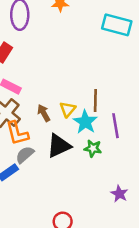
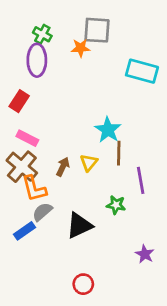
brown arrow: (44, 113) -> (63, 167), turned 54
cyan star: (85, 122) -> (108, 130), moved
black triangle: (59, 146) -> (79, 225), moved

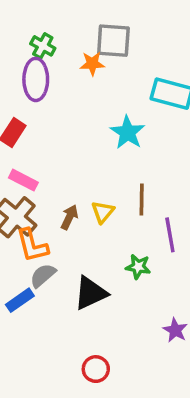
cyan star: (108, 130) -> (128, 132), moved

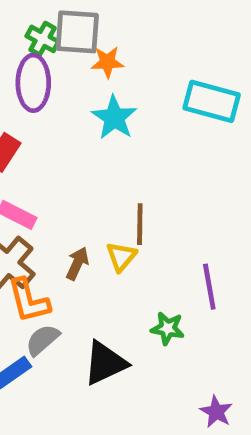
gray square: (113, 41) -> (77, 32), moved
cyan star: (128, 132) -> (114, 118), moved
brown line: (142, 200) -> (140, 224), moved

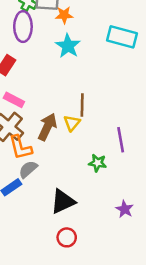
brown arrow: (77, 263) -> (47, 127), size x1.5
black triangle: (105, 363) -> (63, 201), moved

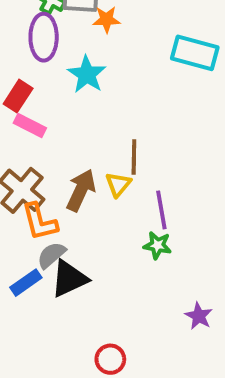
cyan star: (68, 46) -> (87, 74), moved
pink rectangle: (14, 100) -> (30, 125), moved
purple line: (121, 140) -> (161, 210), moved
black triangle: (63, 201) -> (69, 279), moved

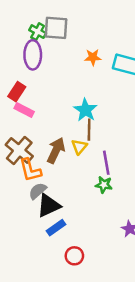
orange star: (106, 19) -> (93, 57), moved
cyan star: (87, 74) -> (85, 110), moved
blue rectangle: (26, 283) -> (56, 228), moved

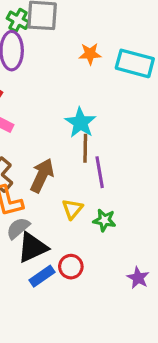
yellow triangle: (79, 147) -> (72, 209), moved
purple line: (106, 163) -> (100, 172), moved
red circle: (74, 256) -> (71, 267), moved

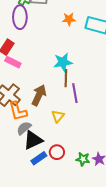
cyan star: (80, 123) -> (63, 62), turned 30
green star: (104, 220) -> (83, 159), moved

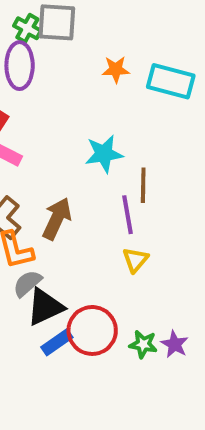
brown line: (66, 78) -> (143, 185), moved
yellow triangle: (58, 116) -> (135, 260), moved
red circle: (57, 152) -> (92, 330), size x1.6

